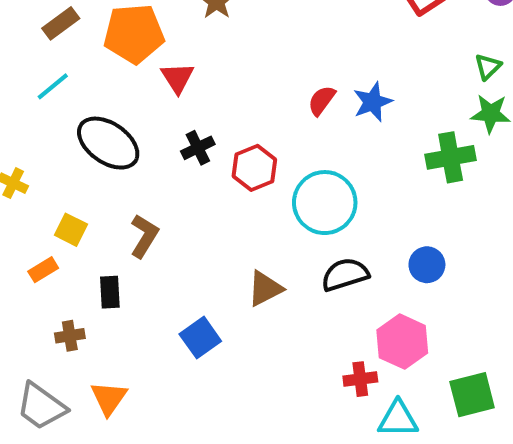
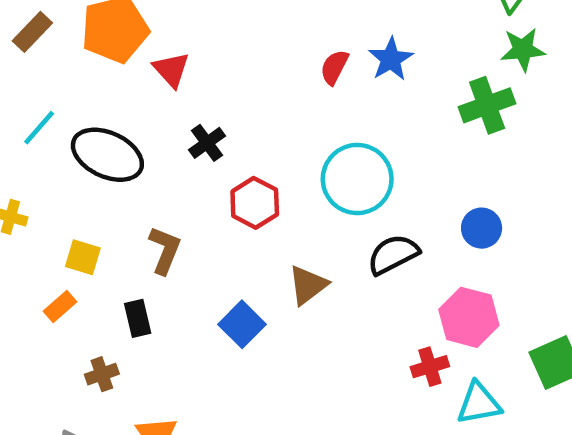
cyan line: (53, 86) -> (39, 128), moved
red hexagon: (254, 168) -> (255, 203), moved
blue square: (200, 338) -> (242, 324), moved

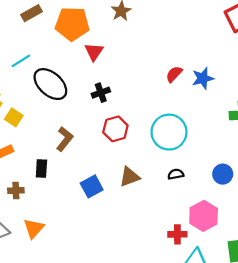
black semicircle: (393, 254) -> (176, 174), size x0.6
yellow square: (83, 257) -> (14, 117), moved

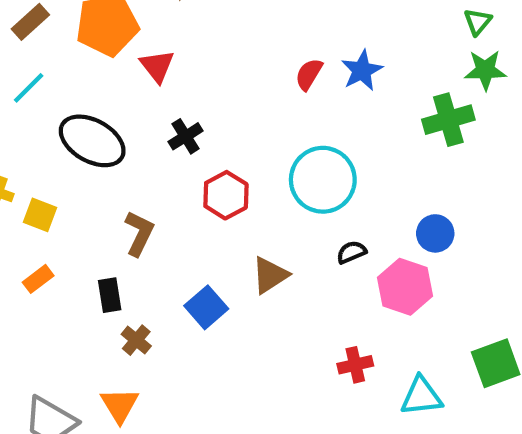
cyan line: (21, 61) -> (29, 88), moved
brown cross: (16, 191) -> (136, 340), moved, turned -35
pink hexagon: (204, 216) -> (405, 287), moved
red cross: (177, 234) -> (355, 365), moved

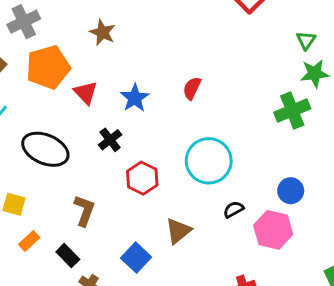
blue star: (362, 70) -> (135, 98), moved
orange rectangle: (38, 279) -> (29, 241), moved
black rectangle: (110, 295) -> (68, 256), turned -30

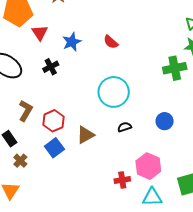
red semicircle: (192, 88) -> (111, 42), turned -84
red hexagon: (142, 178) -> (54, 121), moved
pink hexagon: (273, 230) -> (148, 166), moved

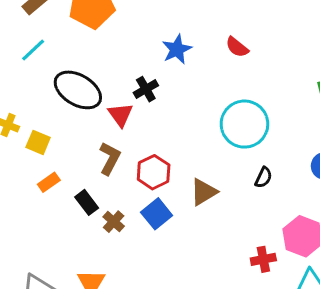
red triangle: (40, 33) -> (121, 115), moved
black semicircle: (124, 127) -> (263, 177), turned 136
brown cross: (20, 161) -> (114, 222), moved

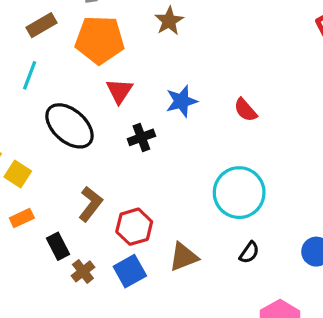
cyan line: (33, 50) -> (30, 75), turned -36
red triangle: (121, 115) -> (119, 91), moved

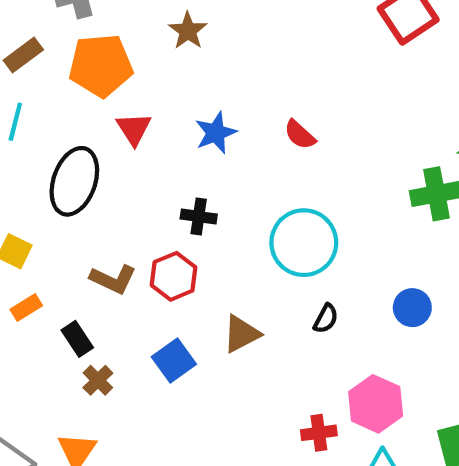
black ellipse: (69, 126) -> (74, 181), turned 75
black cross: (141, 137) -> (199, 216), moved, turned 35
brown L-shape: (91, 204) -> (113, 279), turned 84
red hexagon: (134, 227) -> (174, 276), moved
brown cross: (83, 271) -> (98, 380), moved

